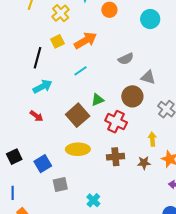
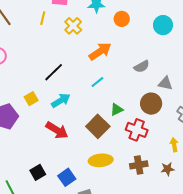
yellow square: (57, 41) -> (31, 99), moved
black line: (38, 58) -> (54, 72), turned 35
red arrow: (37, 116) -> (57, 130), size x1.6

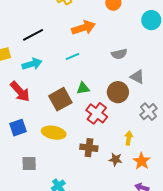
blue square: (67, 177) -> (18, 128), moved

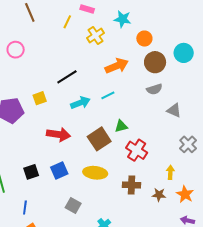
cyan arrow: (32, 64) -> (80, 103), moved
red arrow: (20, 92) -> (58, 134), turned -35
brown circle: (118, 92) -> (155, 62), moved
gray square: (29, 164) -> (73, 205), turned 35

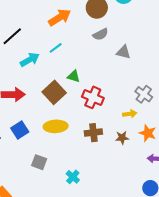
green triangle: (121, 126) -> (74, 76), turned 40
gray cross: (188, 144) -> (144, 94), moved
yellow arrow: (170, 172) -> (130, 114), turned 88

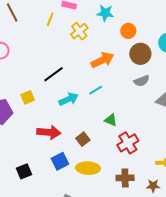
brown square: (54, 92) -> (83, 139), moved, size x0.6
red cross: (93, 97) -> (128, 143), turned 30
blue square: (20, 130) -> (60, 161), moved

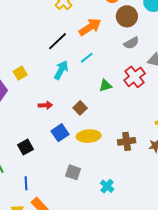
black line: (54, 74) -> (57, 41), moved
cyan arrow: (69, 99) -> (61, 70), turned -30
green triangle: (111, 120) -> (105, 86), turned -32
red arrow: (49, 132) -> (45, 105), size x0.6
red cross: (128, 143) -> (135, 77), moved

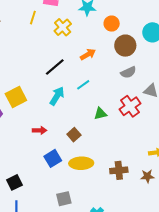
orange arrow: (90, 27) -> (88, 54), size x0.7
yellow square: (20, 73) -> (16, 97), size x1.5
black square: (26, 147) -> (14, 182), moved
gray square: (73, 172) -> (64, 199), turned -35

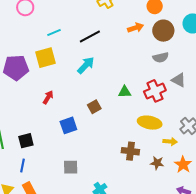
orange arrow: (88, 54) -> (135, 28), moved
cyan line: (83, 85) -> (54, 33), moved
red arrow: (40, 130) -> (48, 97), moved, turned -72
yellow ellipse: (81, 163) -> (150, 123), moved

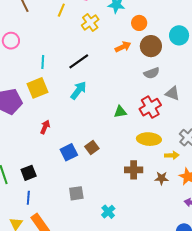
cyan line: (54, 33) -> (43, 62), turned -56
brown square: (94, 107) -> (92, 147), moved

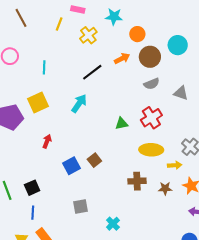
black line: (79, 61) -> (92, 72), moved
cyan line: (43, 62) -> (44, 67), moved
gray triangle: (172, 93) -> (181, 93), moved

